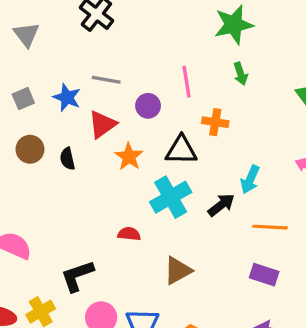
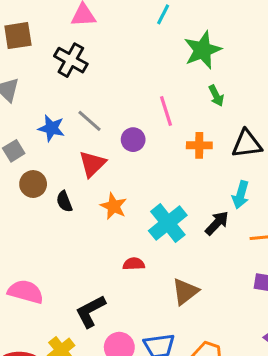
gray line: (106, 80) -> (90, 121), turned 40
blue star: (67, 97) -> (51, 128), moved
brown circle: (30, 149) -> (33, 184), moved
black triangle: (181, 150) -> (247, 144), moved
orange star: (129, 157) -> (114, 206), moved

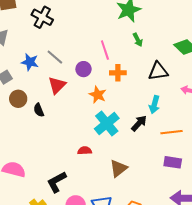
orange cross: (199, 145) -> (118, 73), moved
orange star: (114, 206) -> (98, 95), moved

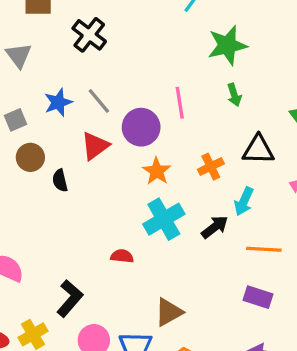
blue star: (30, 62) -> (58, 102), turned 30
purple circle: (83, 69) -> (141, 127), size x1.5
orange cross: (118, 73) -> (211, 167), moved, turned -35
brown triangle: (119, 168) -> (169, 312), moved
black L-shape: (57, 182) -> (70, 298), turned 150

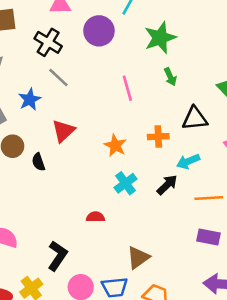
gray line: (99, 101) -> (58, 77), moved
purple circle: (141, 127) -> (99, 31), moved
orange cross: (211, 167) -> (158, 137), turned 30
cyan arrow: (244, 201) -> (188, 161), turned 50
cyan cross: (164, 219) -> (126, 183), size x0.7

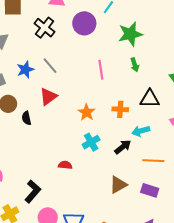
gray line: (58, 77) -> (50, 66), moved
brown triangle: (138, 257) -> (118, 185), moved

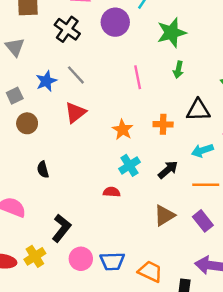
green arrow: (135, 65) -> (178, 70), turned 32
black semicircle: (26, 118) -> (43, 170), moved
cyan arrow: (141, 131) -> (202, 150), moved
red semicircle: (65, 165) -> (112, 192), moved
purple rectangle: (150, 190) -> (203, 221), turned 36

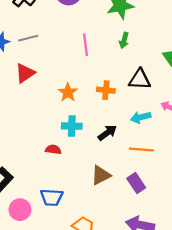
gray line: (76, 75) -> (28, 38), turned -66
cyan cross: (129, 165) -> (72, 126), turned 30
blue trapezoid: (112, 261) -> (52, 197), moved

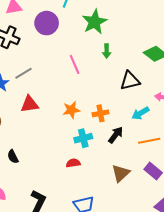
red triangle: (25, 73) -> (30, 104), turned 42
orange cross: (106, 90) -> (100, 113), moved
orange star: (68, 92) -> (71, 110), turned -30

